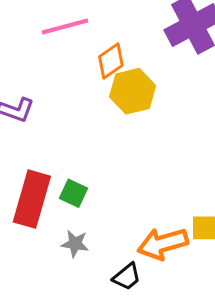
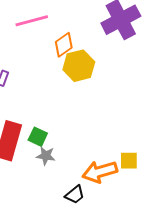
gray star: (75, 244) -> (46, 156), moved

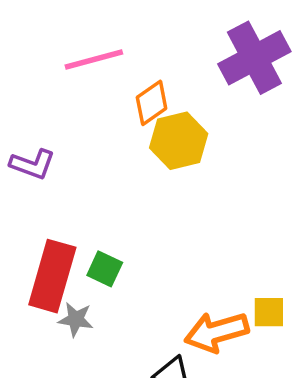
gray star: (46, 156) -> (76, 319), moved

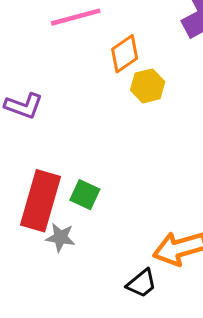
yellow hexagon: (179, 141) -> (148, 86), size x0.7

